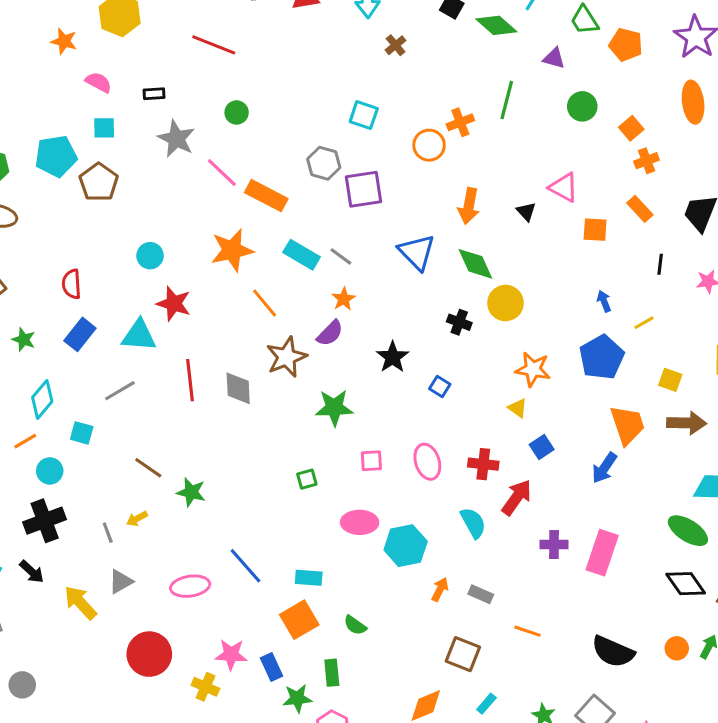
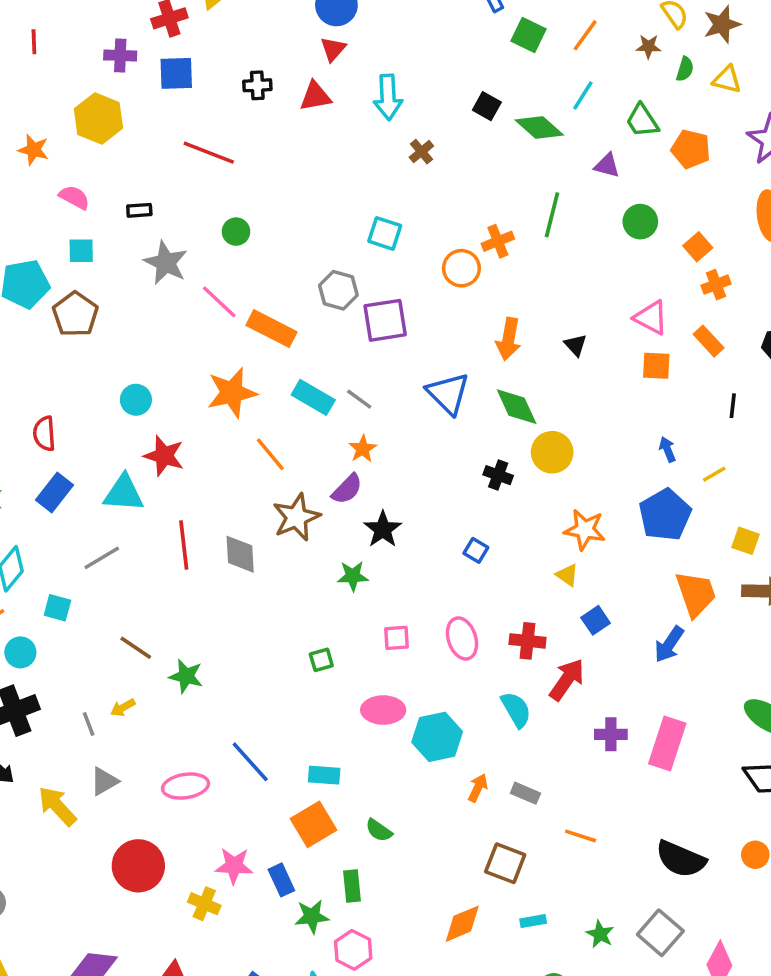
pink triangle: (564, 187) -> (651, 318), moved
black star: (393, 357) -> (383, 529), moved
green star: (334, 408) -> (353, 576), size x0.7
cyan rectangle: (486, 704) -> (533, 921), turned 40

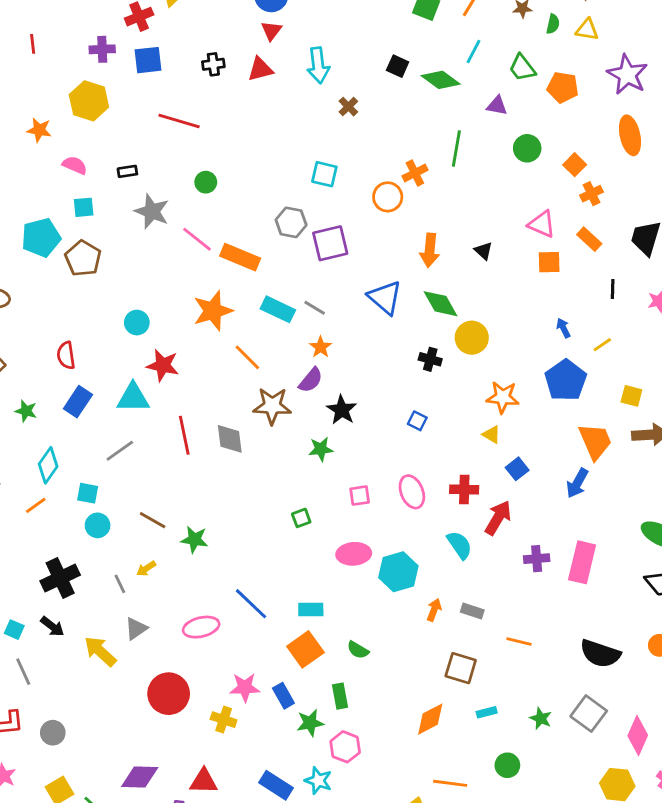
brown star: (296, 517) -> (272, 406), turned 30
cyan circle: (20, 652) -> (98, 525), moved

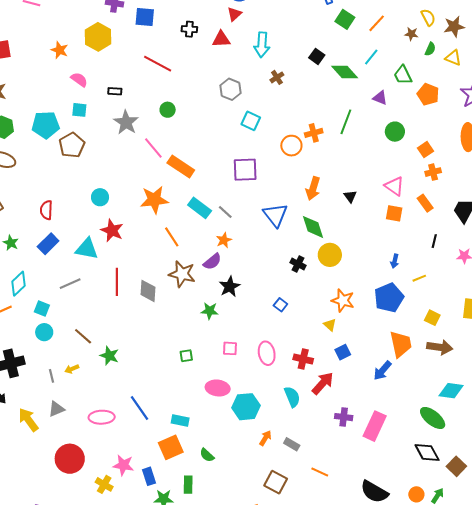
gray hexagon: (291, 222) -> (230, 89), moved
blue arrow: (563, 328) -> (395, 261), turned -152

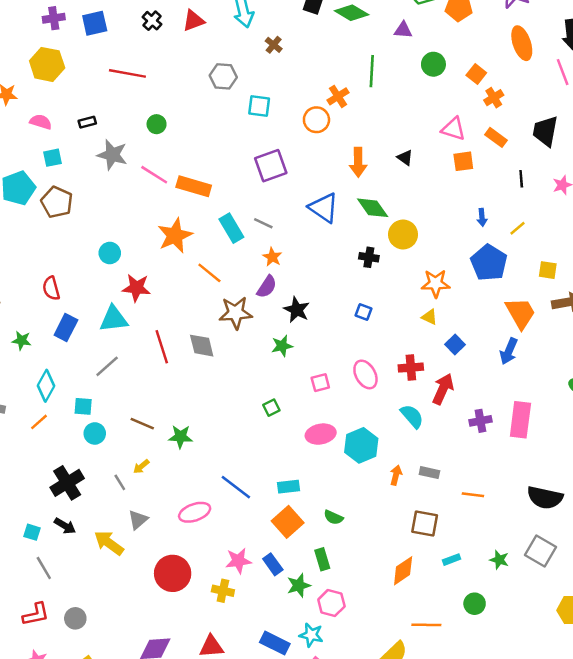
black cross: (189, 29) -> (152, 21), turned -35
cyan rectangle: (200, 208) -> (231, 228), turned 40

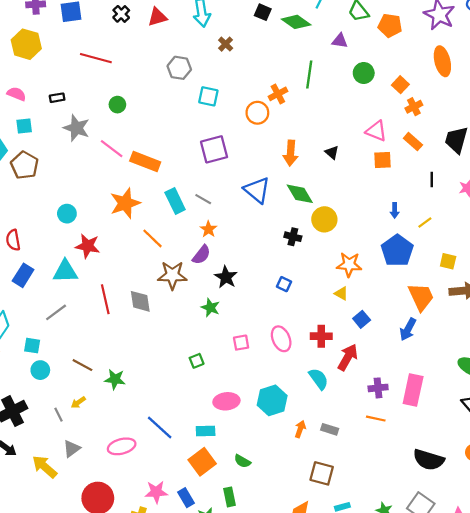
green star: (282, 346) -> (210, 308), turned 30
pink ellipse: (321, 434) -> (226, 401), moved
orange line: (473, 495) -> (376, 419), moved

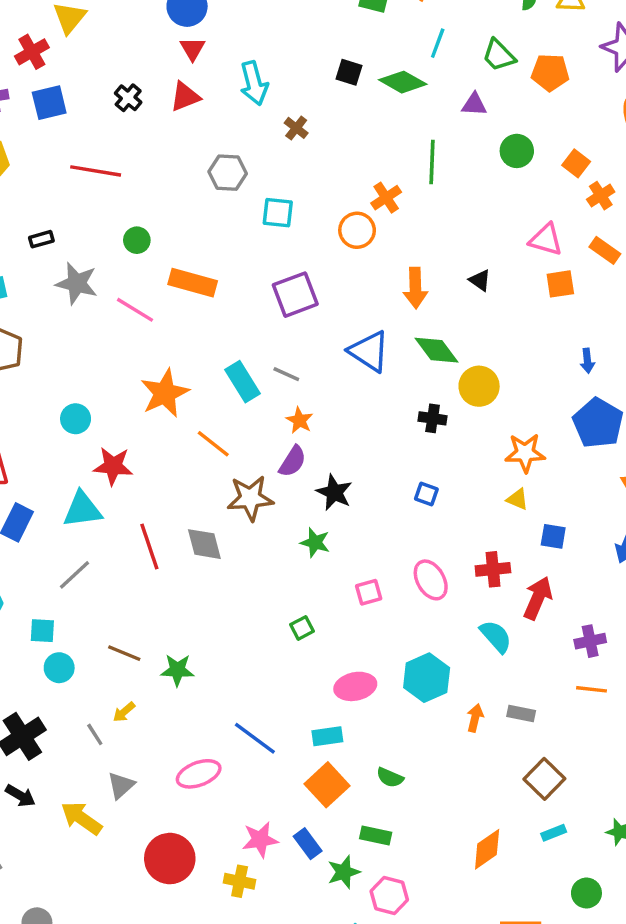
orange rectangle: (145, 162) -> (193, 283), moved
blue square: (362, 319) -> (553, 536), turned -35
brown square: (322, 473) -> (544, 779), moved, turned 35
green rectangle: (230, 497) -> (376, 835), turned -60

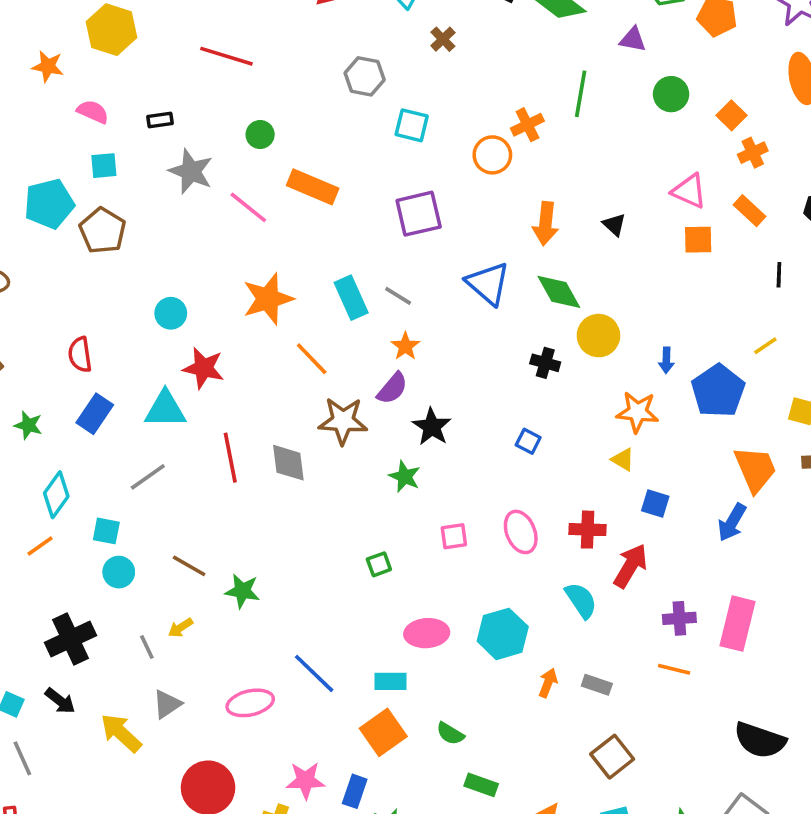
blue arrow: (587, 361) -> (666, 360), moved
green rectangle: (376, 835) -> (481, 785), moved
blue rectangle: (308, 844) -> (355, 791), turned 48

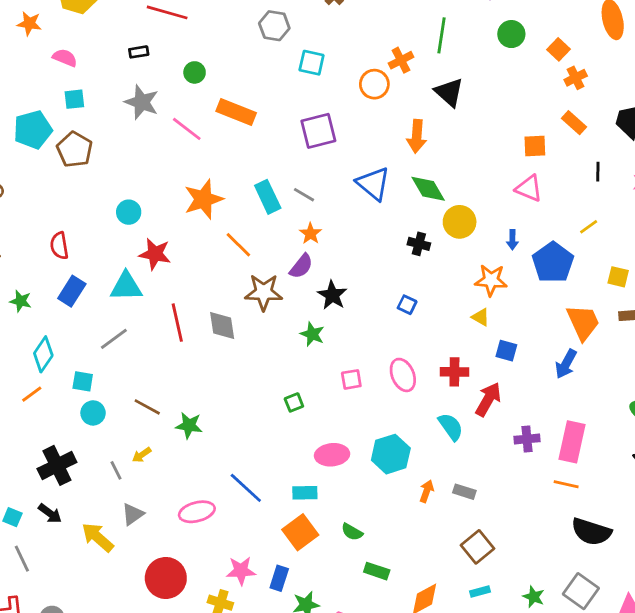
black rectangle: (160, 120) -> (139, 52), moved
pink triangle: (689, 191) -> (529, 188), moved
black triangle: (614, 225) -> (449, 92), moved, size x1.6
orange line: (674, 669) -> (566, 484), moved

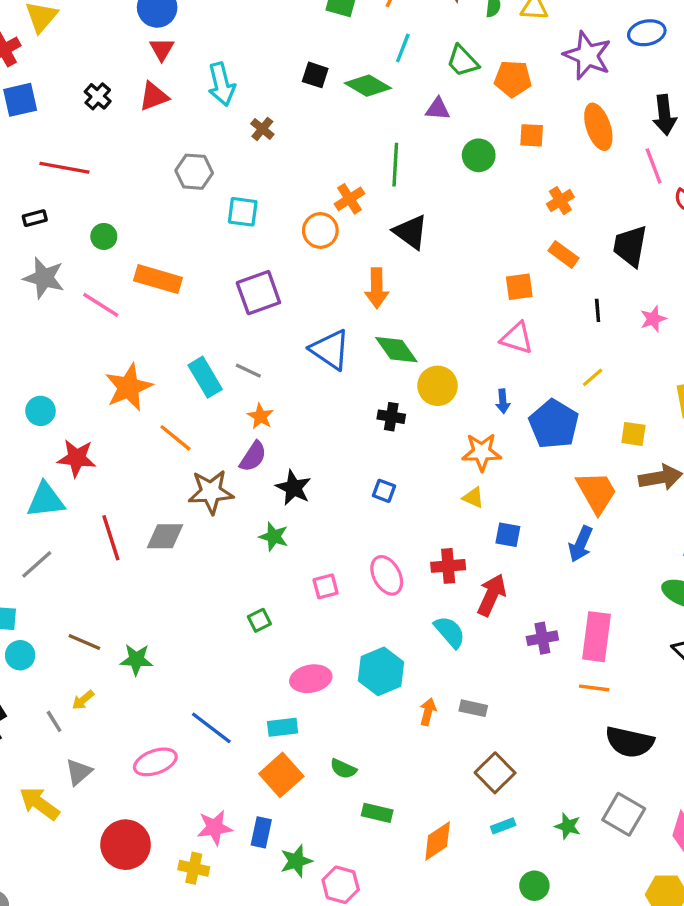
orange square: (558, 49) -> (532, 135), moved, turned -35
gray diamond: (222, 326) -> (165, 536), turned -76

